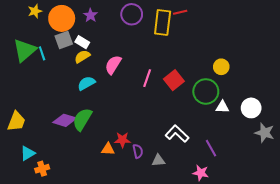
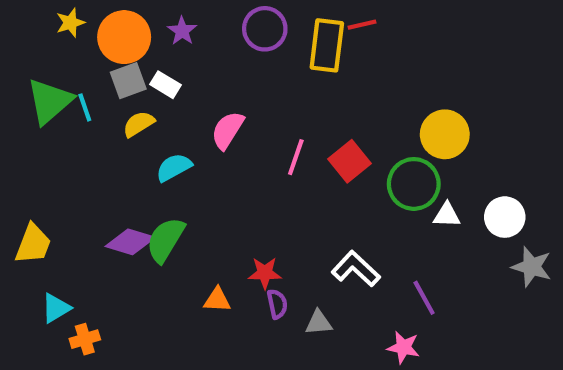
yellow semicircle: (82, 56) -> (139, 124), moved
yellow circle: (221, 67) -> (445, 134), size x1.5
red star: (122, 140) -> (265, 273), moved

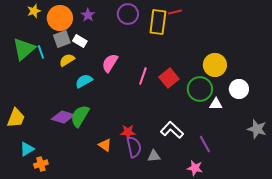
white circle: (505, 217) -> (239, 89), moved
orange triangle: (217, 300) -> (105, 145), turned 32
purple semicircle: (277, 304) -> (134, 147), size x1.5

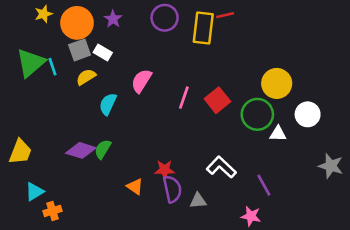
cyan semicircle: (84, 81) -> (108, 104), turned -36
green semicircle: (80, 116) -> (103, 149), size x0.7

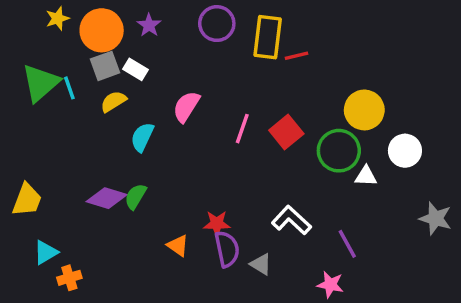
red line: (225, 15) -> (296, 56), moved
gray triangle: (198, 201) -> (261, 264), turned 36

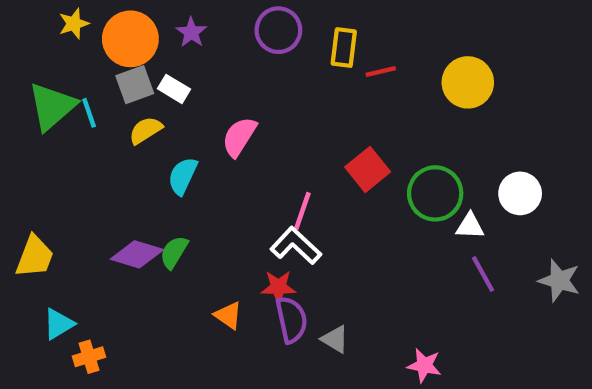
yellow rectangle: (268, 37) -> (344, 48), size x0.7
yellow circle: (364, 110) -> (468, 82), moved
pink line: (242, 129) -> (302, 211), moved
white L-shape: (291, 220) -> (296, 246), moved
purple line: (347, 244) -> (483, 274), moved

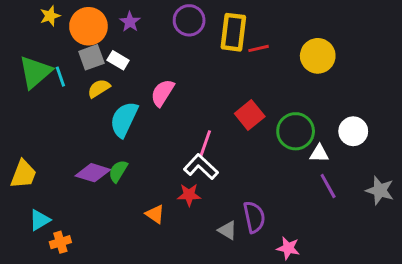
yellow rectangle: (344, 48) -> (233, 32), size x1.4
cyan semicircle: (183, 176) -> (124, 119), size x1.4
purple semicircle: (291, 320) -> (254, 217), moved

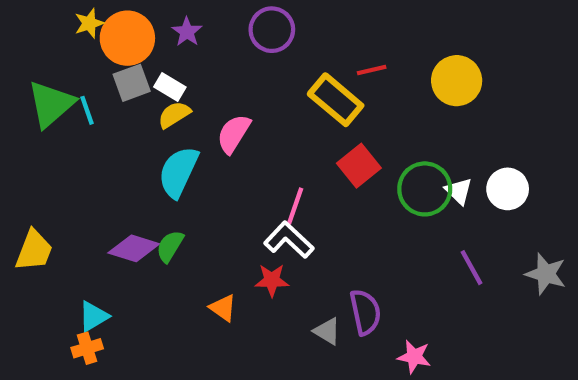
yellow star: (50, 16) -> (89, 23), moved
yellow rectangle: (233, 32) -> (336, 100), moved, turned -57
yellow semicircle: (99, 88) -> (174, 115), moved
white triangle: (319, 153) -> (459, 191), moved, turned 42
cyan triangle: (40, 220) -> (93, 316), moved

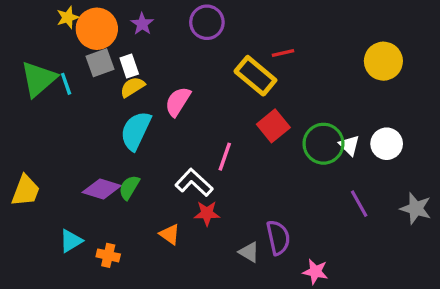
yellow circle: (457, 81) -> (383, 61), moved
white rectangle: (170, 87) -> (129, 66), turned 40
white L-shape: (289, 240) -> (194, 183), moved
orange cross: (87, 348) -> (108, 255), moved, turned 30

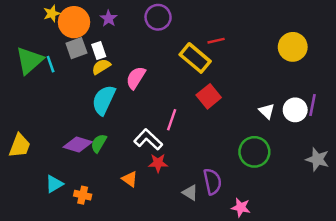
green circle: (323, 144) -> (254, 152), moved
purple line: (359, 204) -> (312, 105), moved, turned 40

